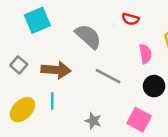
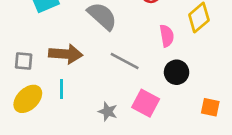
gray square: (19, 65) -> (24, 61), moved, turned -35
pink square: (139, 120) -> (146, 103), moved

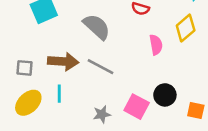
gray line: (125, 61) -> (101, 67), moved
black circle: (177, 72) -> (165, 95), moved
gray star: (108, 112) -> (102, 114), turned -30

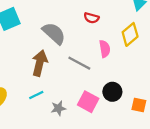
brown arrow: (63, 61) -> (40, 63), moved, turned -80
gray line: (101, 67) -> (79, 63), moved
cyan line: (59, 94) -> (36, 95), moved, turned 64

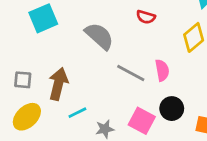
pink semicircle: (105, 49) -> (162, 70), moved
brown arrow: (40, 63) -> (58, 84), moved

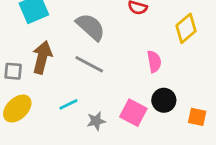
gray line: (131, 73) -> (89, 64), moved
brown arrow: (58, 84) -> (42, 57), moved

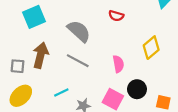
yellow diamond: (186, 28) -> (151, 48), moved
pink semicircle: (154, 62) -> (118, 64), moved

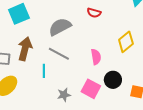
gray semicircle: (79, 31) -> (60, 27), turned -70
cyan line: (61, 92) -> (44, 71), moved, turned -64

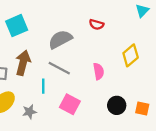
black circle: (113, 80) -> (117, 105), moved
pink square: (91, 89) -> (70, 104), moved
gray star: (64, 95) -> (29, 112), moved

